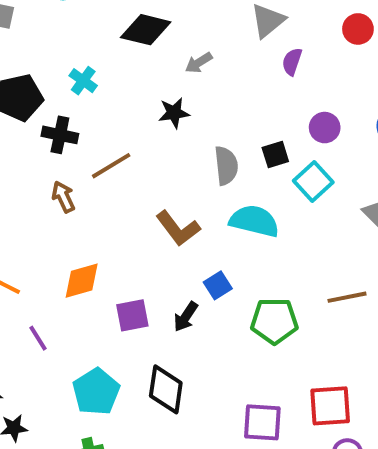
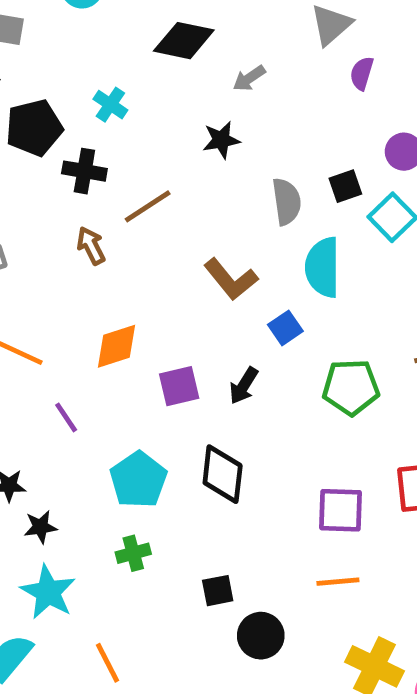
cyan semicircle: (254, 221) -> (323, 267), turned -102
blue square: (218, 285) -> (285, 328), moved

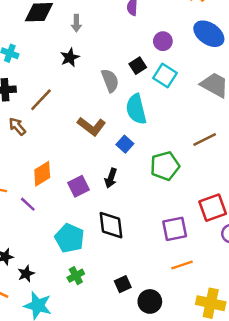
gray arrow: (249, 78) -> (76, 23), turned -42
purple line: (66, 417) -> (28, 204), moved

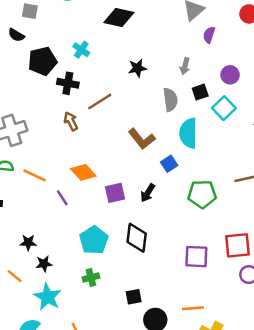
gray arrow: (76, 23) -> (185, 66), moved
orange diamond: (42, 174) -> (83, 172), turned 65
orange line: (182, 265) -> (193, 308), moved

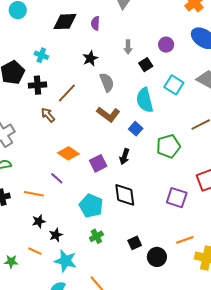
purple semicircle: (209, 35) -> (95, 23), moved
gray semicircle: (170, 100) -> (107, 82), moved
cyan square: (224, 108) -> (174, 85), moved
orange line: (34, 175) -> (34, 194), moved
purple square: (196, 257) -> (177, 198), turned 30

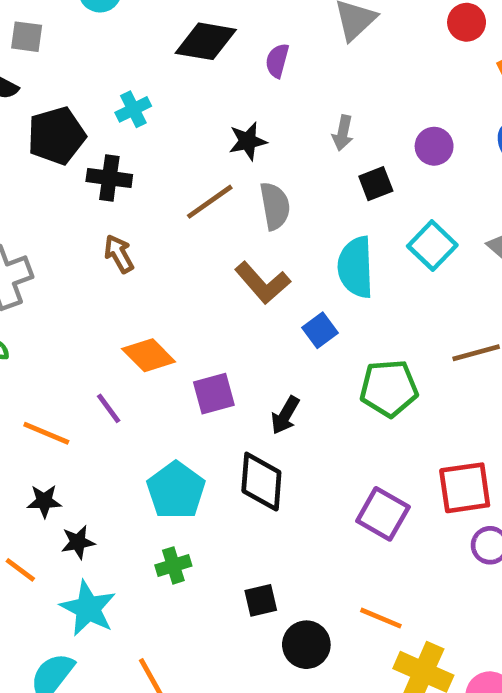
cyan cross: (41, 55) -> (133, 109), turned 32
brown line: (67, 93) -> (210, 202), moved
black arrow: (124, 157) -> (285, 415), moved
orange line: (185, 240) -> (381, 618), turned 30

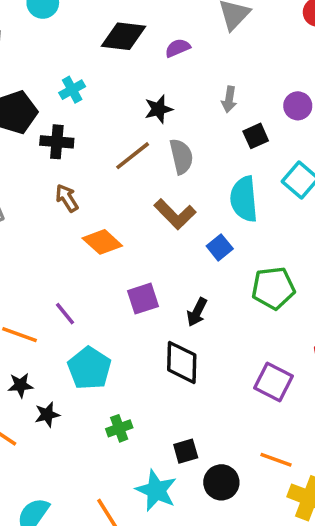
purple semicircle: (277, 61) -> (178, 48), turned 55
orange diamond: (149, 355) -> (102, 242), moved
cyan pentagon: (176, 490) -> (89, 368), moved
cyan star: (88, 608) -> (156, 490), moved

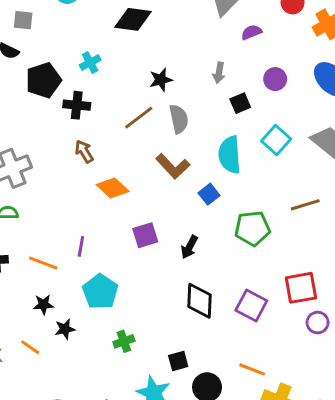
purple semicircle: (178, 48) -> (251, 32), moved
purple line: (65, 314) -> (81, 246), turned 48
black diamond: (182, 362) -> (199, 301), moved

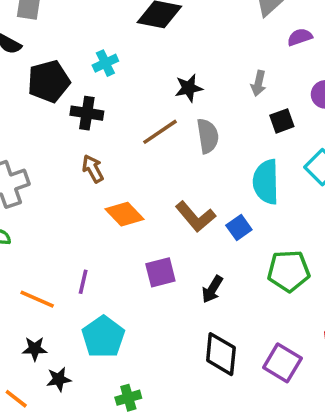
brown L-shape: (173, 166) -> (195, 217), moved

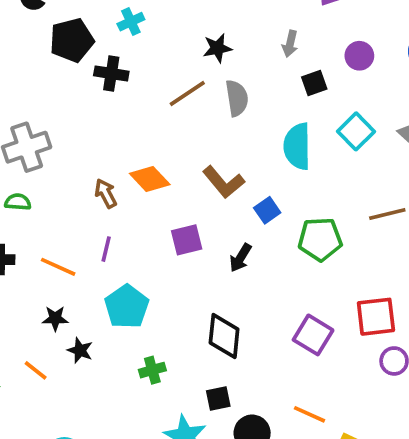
brown arrow: (93, 169) -> (106, 193), moved
blue square: (239, 228) -> (267, 210), moved
black diamond: (221, 354) -> (224, 336), moved
black star: (59, 379) -> (80, 350), turned 30

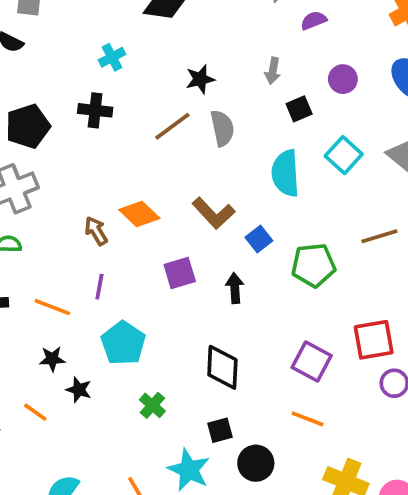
black pentagon: (72, 40) -> (28, 126), moved
black arrow: (241, 258) -> (235, 288), turned 148
green cross: (152, 370) -> (152, 405), turned -30
orange line: (309, 414) -> (308, 419), moved

